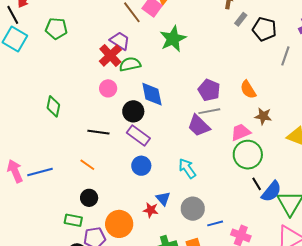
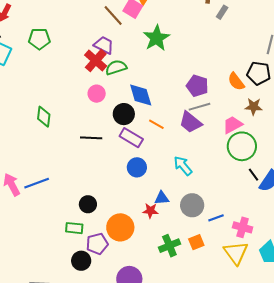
black pentagon: (264, 29) -> (259, 73), moved
orange line: (87, 165) -> (156, 124), moved
blue triangle: (163, 199) -> (162, 198), turned -49

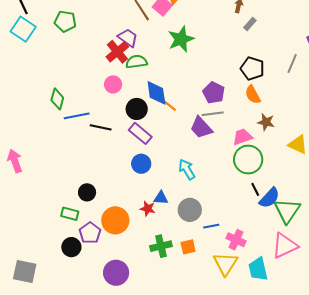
black pentagon: (259, 73) -> (252, 68), moved
orange line: (156, 124) -> (169, 105), moved
blue line: (37, 183) -> (77, 116), moved
purple pentagon: (97, 244) -> (90, 233), turned -30

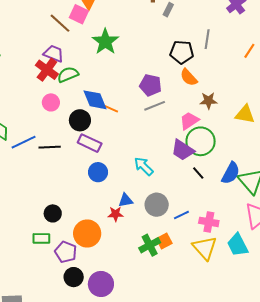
gray line: (292, 63) -> (207, 39), moved
purple trapezoid: (201, 128) -> (183, 150), moved
black line: (255, 189) -> (198, 173), moved
green cross: (161, 246) -> (150, 245), moved
black circle: (71, 247) -> (74, 277), moved

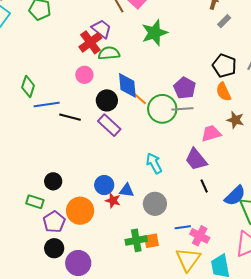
green circle: (201, 141) -> (162, 109), moved
blue circle: (98, 172) -> (104, 185), moved
blue line: (181, 215) -> (183, 227), moved

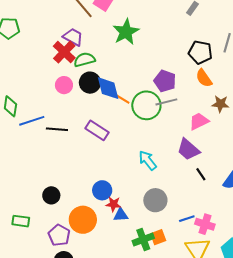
black circle: (107, 100) -> (90, 83), moved
blue triangle: (127, 190) -> (121, 215), moved
green rectangle: (35, 202) -> (21, 221), moved

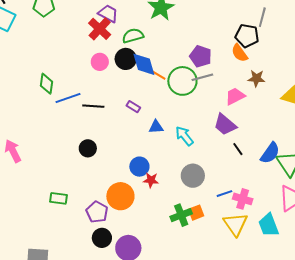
black pentagon: (200, 52) -> (247, 36), moved
green semicircle: (84, 60) -> (133, 36), moved
purple rectangle: (97, 130) -> (133, 107), size x0.6
black circle: (51, 195) -> (88, 148), moved
blue triangle: (121, 215) -> (156, 127), moved

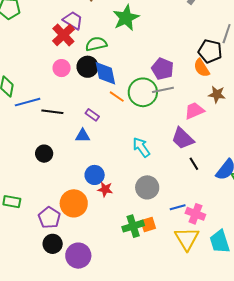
orange line: (158, 75) -> (117, 97), moved
blue triangle: (156, 127) -> (83, 136), moved

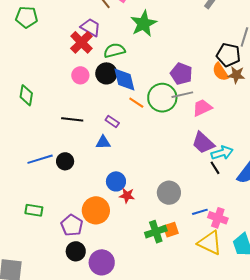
brown star: (217, 94) -> (236, 75), moved
blue line: (28, 102) -> (40, 159), moved
pink trapezoid: (194, 111) -> (202, 108), moved
cyan arrow: (141, 147) -> (222, 153), moved, turned 110
yellow triangle: (187, 239) -> (210, 243), turned -32

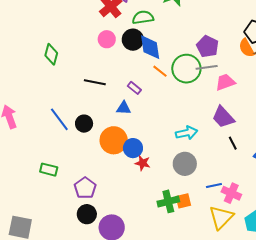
cyan arrow: (222, 153) -> (187, 133), moved
blue line: (40, 159) -> (59, 119), turned 65
orange circle: (96, 210) -> (114, 140), moved
yellow triangle: (210, 243) -> (221, 217), turned 44

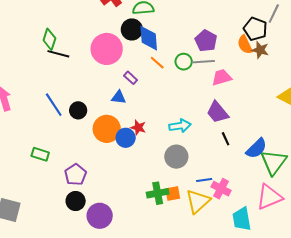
pink circle: (107, 39) -> (107, 49), moved, size x1.8
green circle: (186, 69) -> (184, 62), size x0.6
black line: (95, 82) -> (58, 54), moved
red star: (143, 163) -> (138, 128), moved
yellow triangle: (221, 217) -> (198, 201), moved

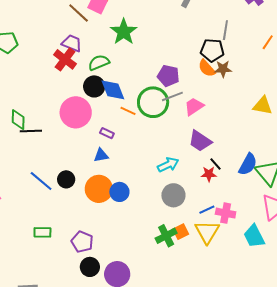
green circle: (184, 62) -> (153, 102), size x1.8
red star: (138, 128) -> (209, 174), moved

